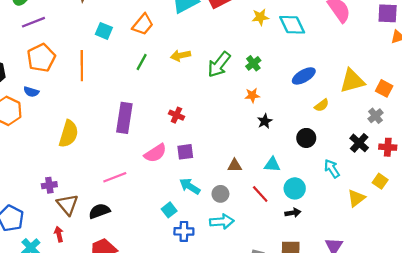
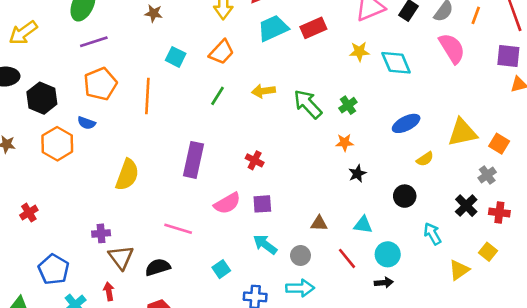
green arrow: (219, 64) -> (308, 104), turned 96
pink line: (115, 177) -> (178, 229), turned 35
cyan square: (169, 210) -> (221, 269), moved

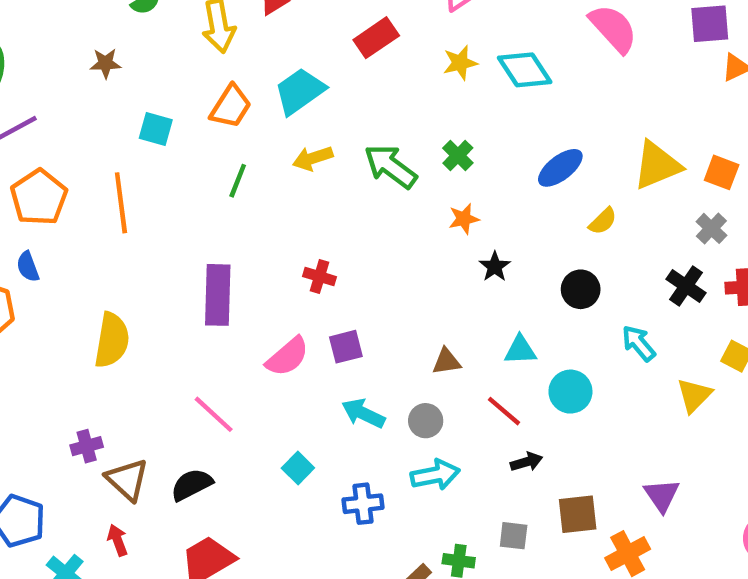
cyan trapezoid: (273, 28) -> (300, 91), moved
blue semicircle: (86, 123) -> (28, 267), turned 60
pink line: (178, 229) -> (214, 414), turned 36
black arrow: (384, 283) -> (526, 462), moved

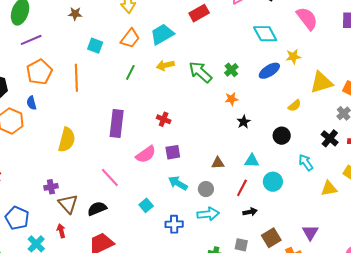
yellow star: (460, 63) -> (293, 57), moved
blue ellipse: (560, 168) -> (269, 71), moved
yellow triangle: (694, 395) -> (329, 188), turned 30
red line: (504, 411) -> (242, 188), turned 72
brown square: (578, 514) -> (271, 238), turned -30

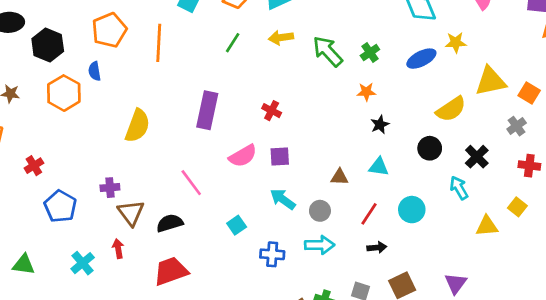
yellow semicircle: (295, 106) -> (451, 109), size x1.6
black cross: (330, 138) -> (477, 157), moved
cyan triangle: (252, 161) -> (379, 167), moved
blue pentagon: (17, 218) -> (60, 206), moved

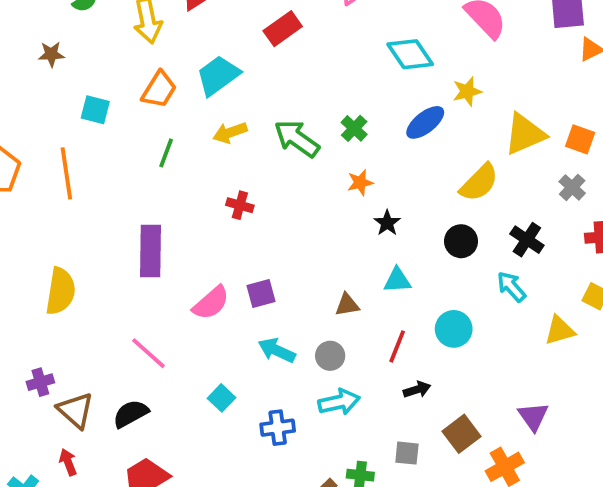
red cross: (272, 111) -> (240, 205), moved

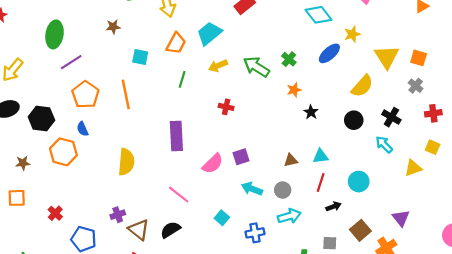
yellow triangle: (525, 134) -> (387, 57), turned -36
cyan triangle: (397, 280) -> (321, 156), moved
cyan circle: (454, 329) -> (359, 182), moved

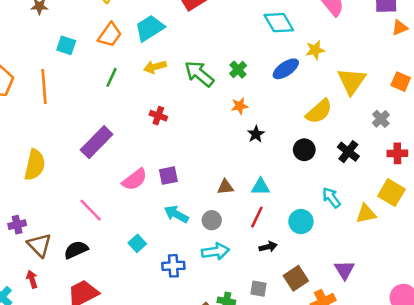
orange square: (419, 58) -> (401, 82), moved
purple rectangle: (176, 136) -> (97, 142), turned 40
cyan arrow: (384, 145) -> (331, 198), moved
yellow square: (433, 147) -> (391, 193), size x1.5

